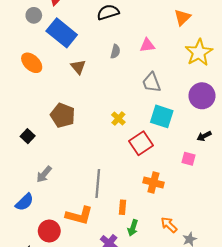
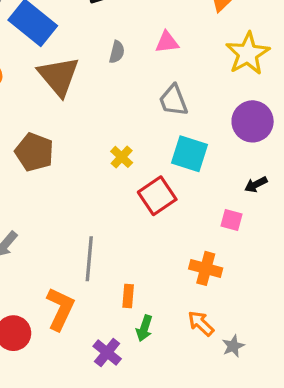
brown triangle: (78, 67) -> (59, 76), size x1.8
orange cross: (153, 182) -> (206, 268), moved
orange L-shape: (79, 216) -> (60, 309), turned -80

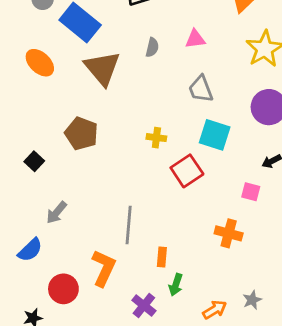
yellow cross: (122, 157) -> (156, 138), turned -36
orange arrow: (201, 323) -> (215, 310), moved, turned 105

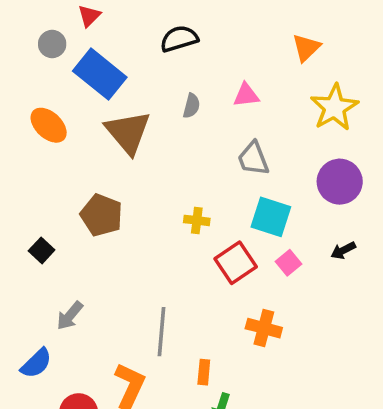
pink square: (251, 192) -> (289, 263), moved, turned 36
orange cross: (229, 233) -> (264, 328), moved

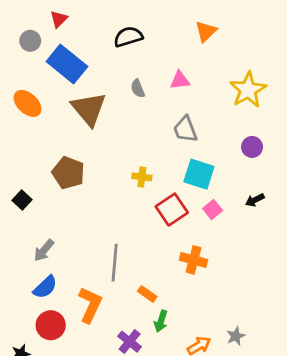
orange triangle: (306, 48) -> (206, 31), moved
gray semicircle: (191, 106) -> (138, 88), turned 144
purple circle: (340, 182) -> (252, 147), size x0.6
blue semicircle: (36, 363) -> (45, 287), moved
orange rectangle: (204, 372) -> (147, 294), turned -60

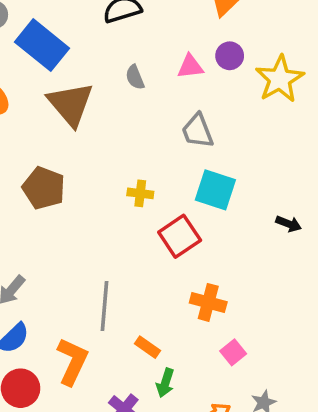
purple circle: (252, 147) -> (230, 56), moved
black arrow: (255, 200) -> (289, 224), turned -132
pink square: (213, 210) -> (233, 352), moved

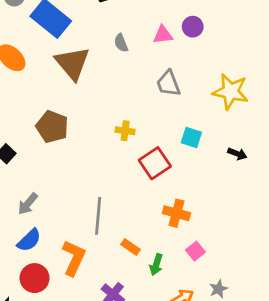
yellow star: (280, 79) -> (231, 92), moved, turned -30
cyan square: (215, 190) -> (191, 138), moved, size x0.7
green arrow: (165, 383) -> (156, 265), moved

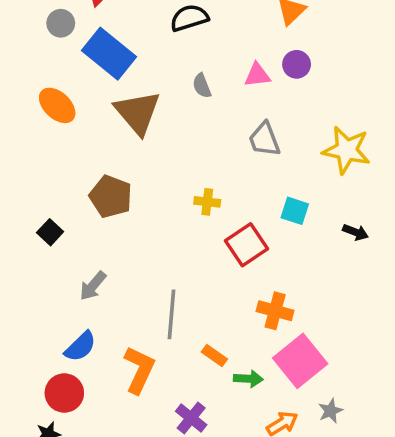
gray arrow: (28, 204) -> (93, 286), moved
pink square: (195, 251) -> (300, 361), size x2.0
green arrow: (156, 265) -> (248, 379), turned -105
red circle: (35, 278) -> (64, 393), moved

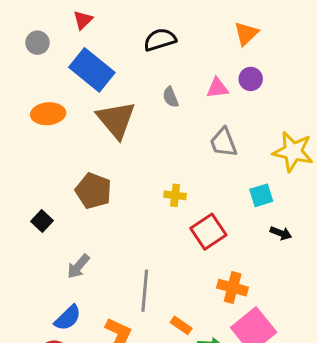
gray circle: (61, 23) -> (37, 43), moved
orange ellipse: (57, 105) -> (48, 114), turned -48
cyan square: (295, 211) -> (261, 195), moved, turned -35
black arrow: (355, 232) -> (281, 233), moved

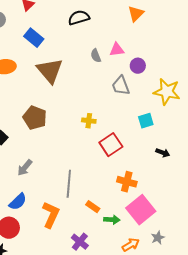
blue rectangle: (92, 70) -> (34, 38), size x0.7
purple circle: (251, 79) -> (138, 66), moved
gray semicircle: (171, 97) -> (96, 56), moved
black arrow: (281, 233) -> (163, 153), moved

